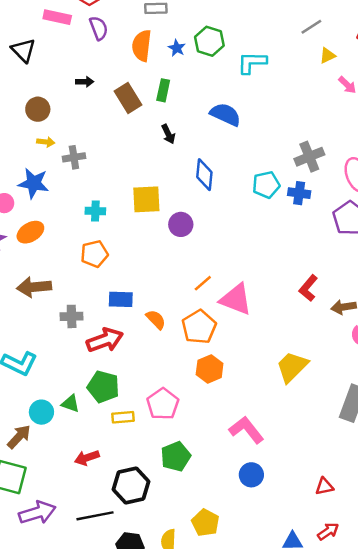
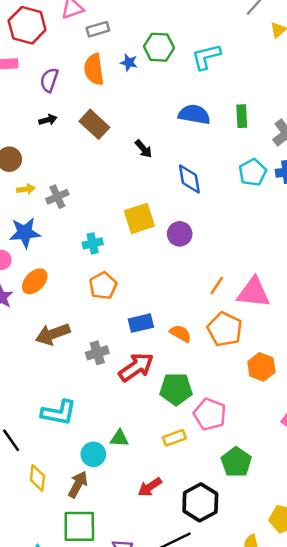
purple semicircle: (99, 28) -> (49, 80), moved, turned -125
green rectangle: (163, 90) -> (242, 116), moved
orange hexagon: (210, 369) -> (261, 367), moved
green pentagon: (103, 387) -> (176, 389), moved

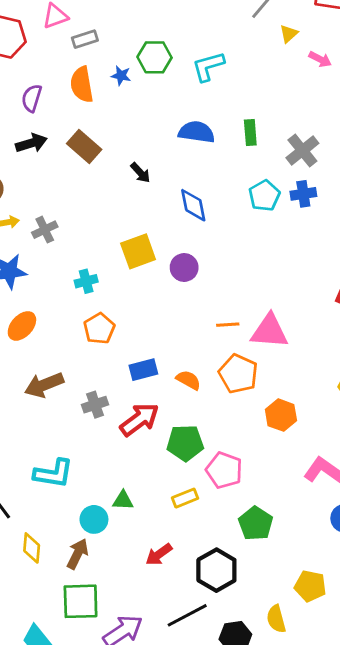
black arrow: (48, 120) -> (31, 143), size x1.5
orange line: (217, 286) -> (228, 325), turned 54

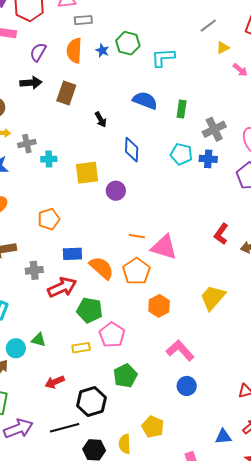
brown rectangle: (84, 147) -> (66, 93), turned 55
cyan pentagon: (264, 196) -> (181, 154), turned 30
cyan cross: (86, 281) -> (49, 159), moved
orange semicircle: (188, 380) -> (102, 268), size x1.5

